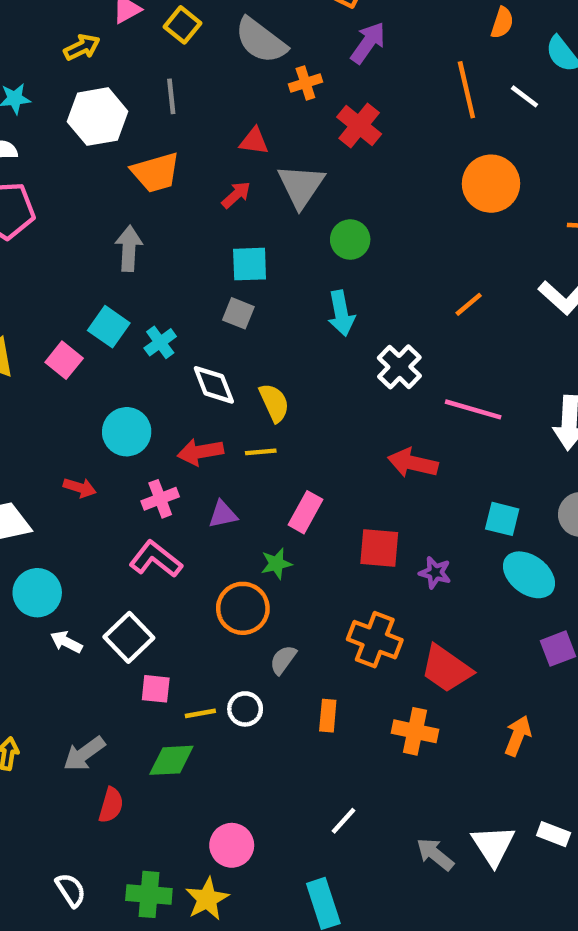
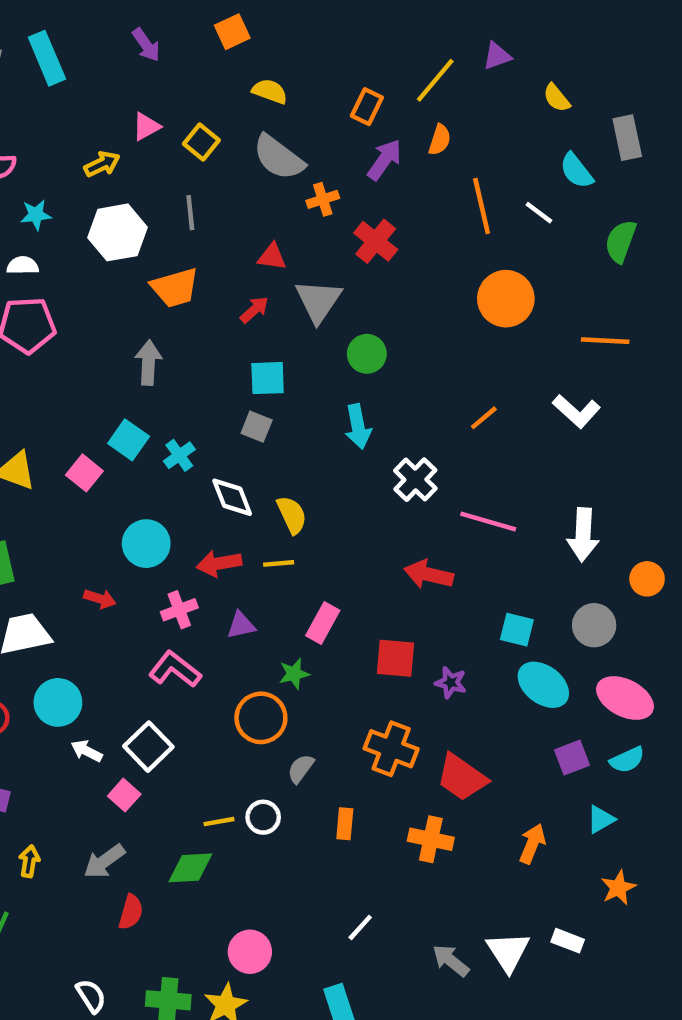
orange semicircle: (502, 23) -> (440, 140), moved
pink square: (156, 689) -> (124, 795), moved, turned 36

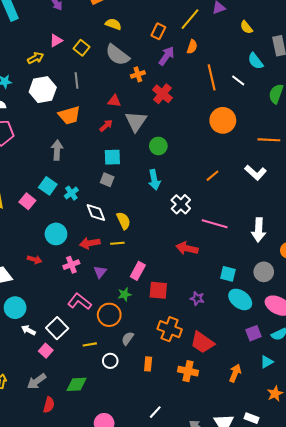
purple triangle: (241, 625) -> (100, 272), turned -40
red square: (396, 658) -> (158, 290), moved
pink L-shape: (175, 669) -> (80, 302), moved
yellow line: (219, 822) -> (90, 344), moved

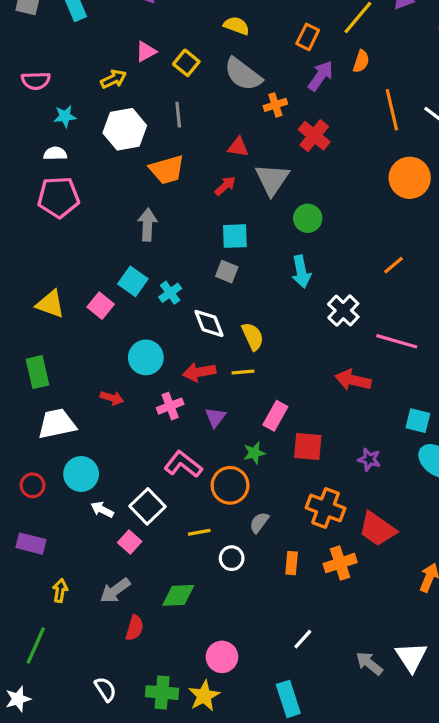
orange cross: (188, 371) -> (340, 563), moved, turned -30

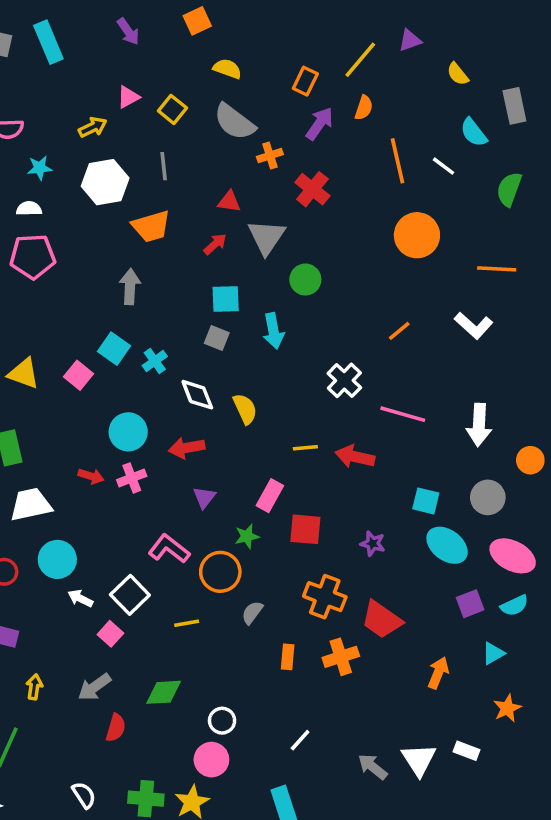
cyan arrow: (301, 272) -> (273, 331), moved
yellow line: (243, 372) -> (305, 448), moved
pink cross: (170, 406) -> (132, 478), moved
white circle: (232, 558) -> (222, 721), moved

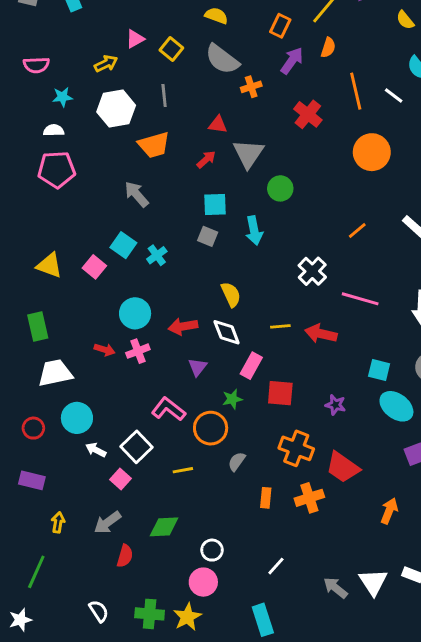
red cross: (312, 189) -> (308, 114), moved
gray arrow: (130, 287) -> (136, 194), turned -44
white diamond: (197, 395) -> (227, 332), moved

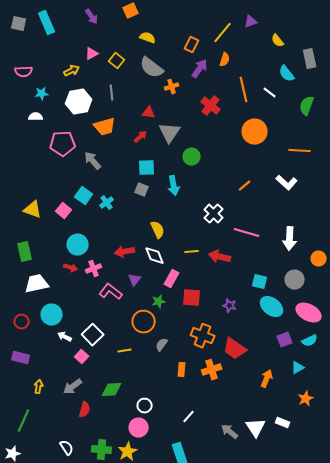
pink pentagon: (57, 170) -> (63, 144), moved
cyan circle: (135, 313) -> (78, 245), moved
pink L-shape: (168, 409) -> (111, 292), moved

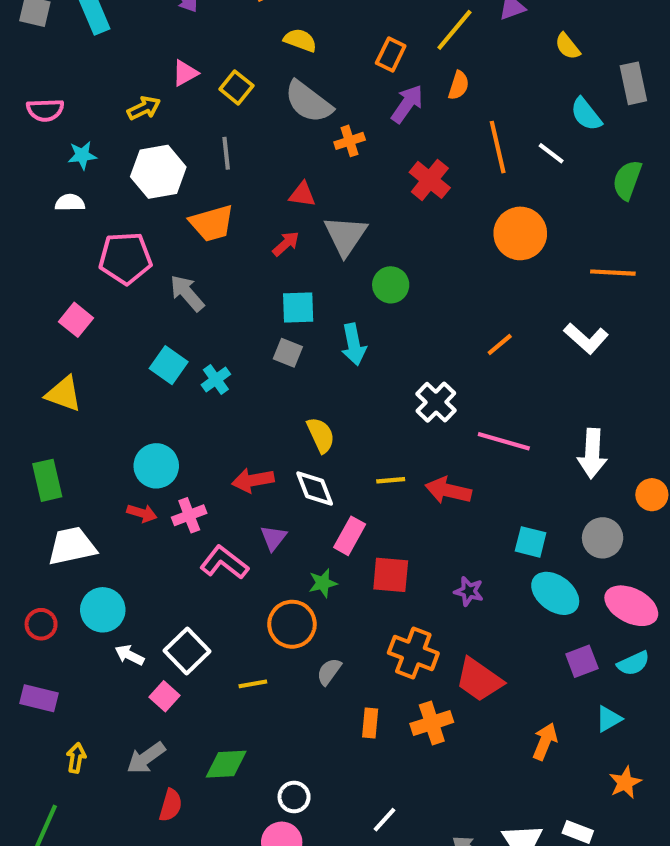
pink square: (64, 211) -> (76, 320), moved

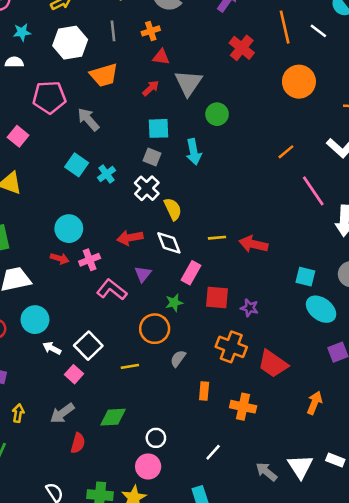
orange cross: (350, 141) -> (151, 31), moved
white cross: (436, 402) -> (147, 188), moved
pink line: (504, 441) -> (313, 191), moved, turned 40
purple star: (469, 591) -> (250, 308), moved
orange cross: (432, 723) -> (243, 407), moved, turned 30

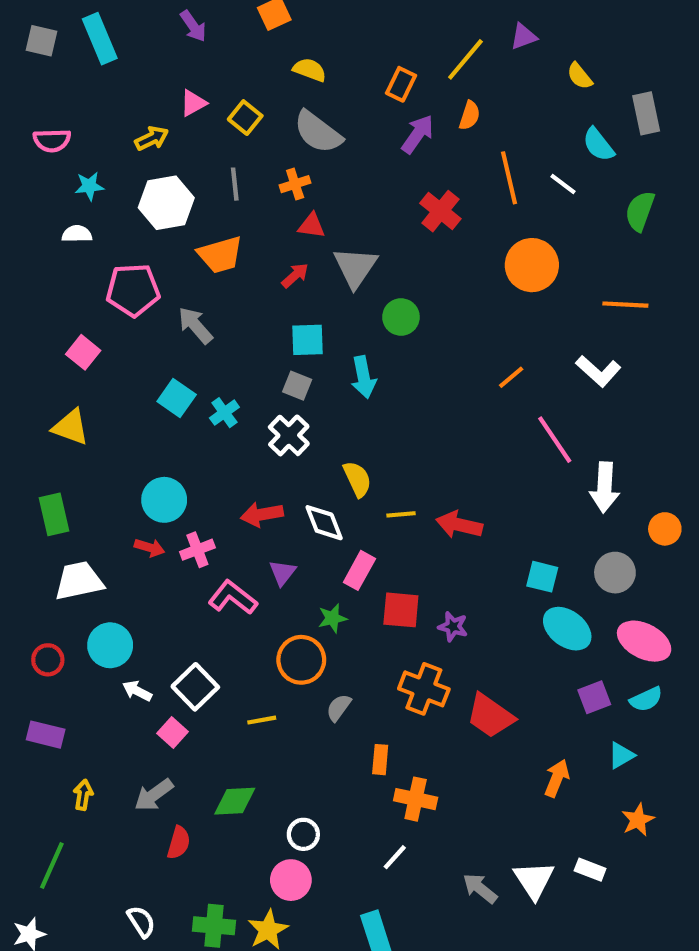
yellow semicircle: (173, 209) -> (357, 479), moved
orange cross: (243, 407) -> (416, 799), moved

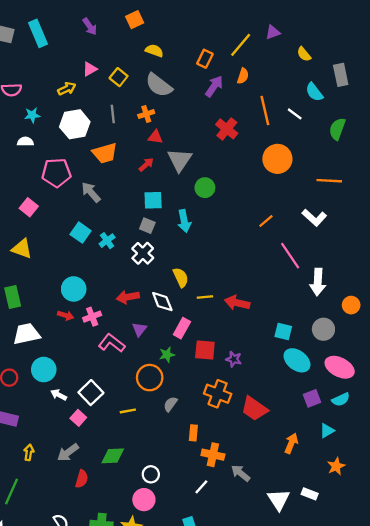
gray arrow: (480, 888) -> (241, 473), moved

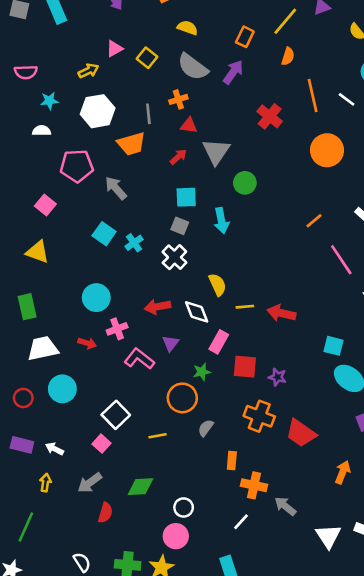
purple arrow: (214, 86) -> (233, 72), moved
gray line: (113, 114) -> (148, 114), moved
red arrow: (66, 315) -> (87, 343), moved
white arrow: (59, 395) -> (55, 449), moved

